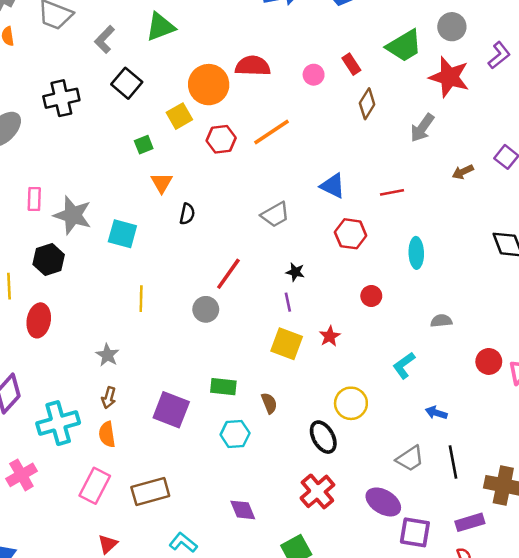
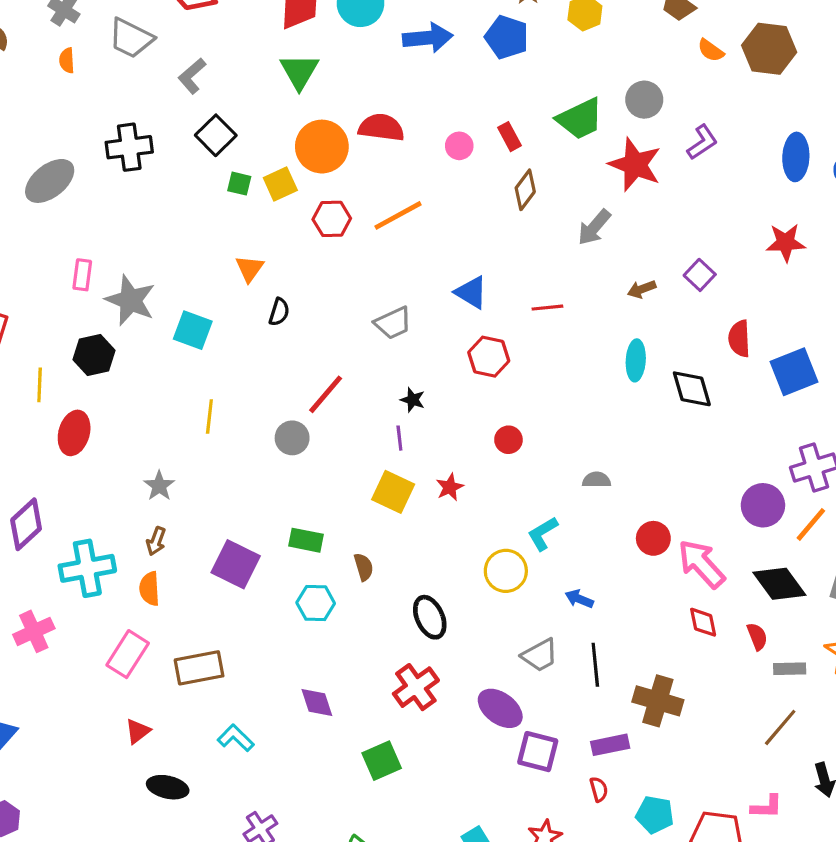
green triangle: (160, 27) -> (299, 71), moved, turned -44
green square: (144, 145) -> (239, 184), moved, turned 30
cyan ellipse: (416, 253) -> (636, 360), moved
yellow circle: (351, 403) -> (506, 571), moved

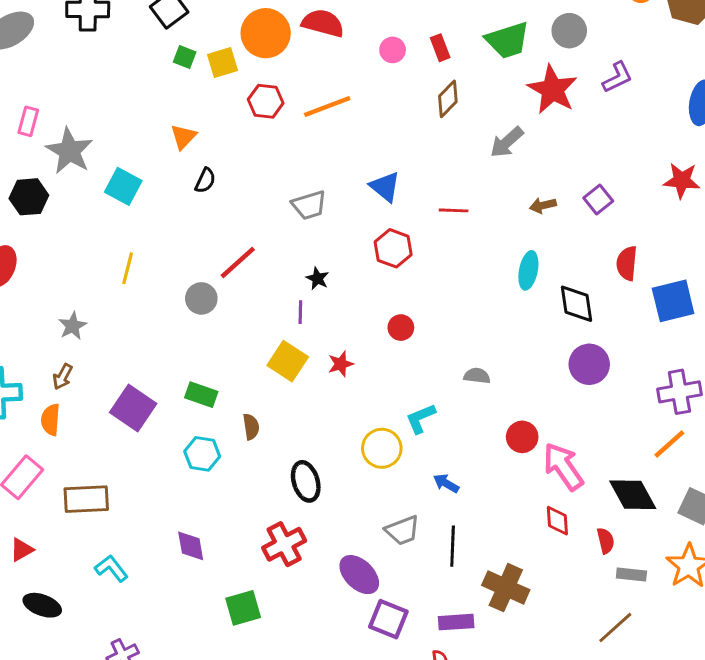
purple circle: (763, 505) -> (589, 364), moved

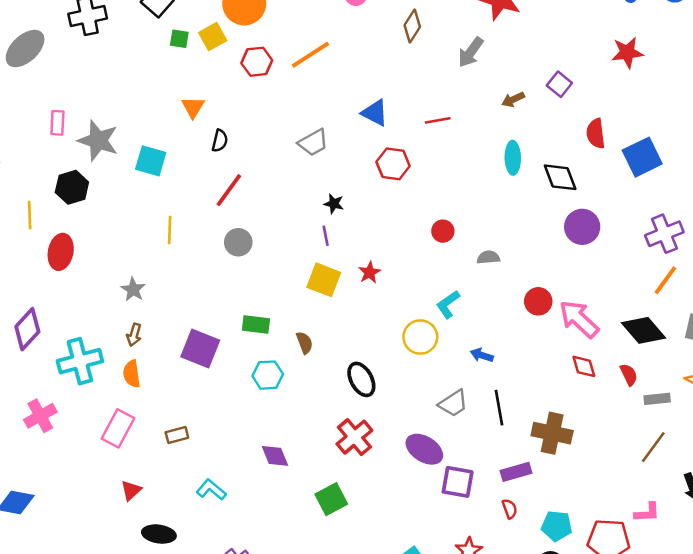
red line: (238, 262) -> (229, 190), moved
red circle: (401, 328) -> (443, 231), moved
brown rectangle: (86, 499) -> (177, 435), size x0.6

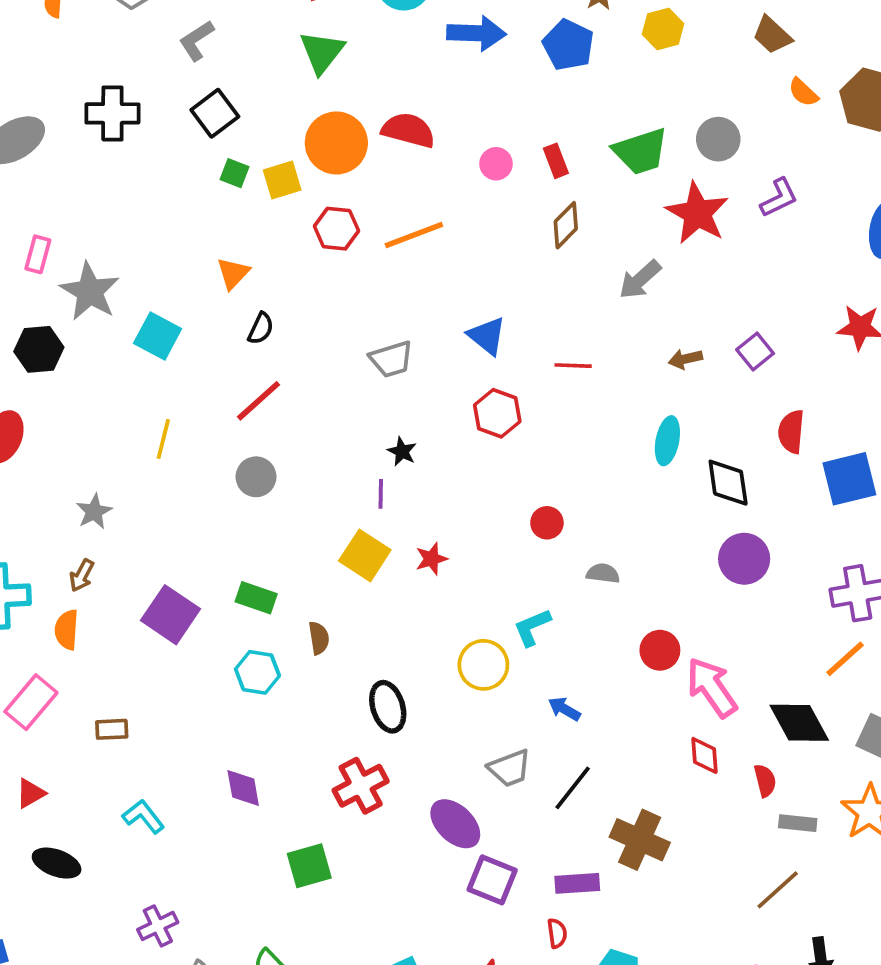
black line: (499, 408) -> (573, 788), turned 36

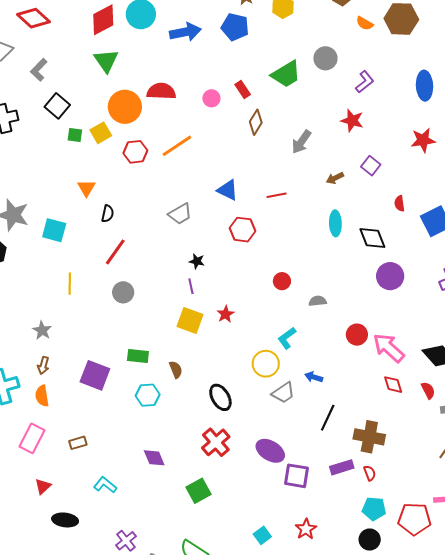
red star: (697, 213) -> (352, 121), moved, size x0.7
red semicircle: (791, 432) -> (399, 203), size x0.7
gray trapezoid: (510, 768) -> (283, 393), moved
red semicircle: (557, 933) -> (370, 473), moved

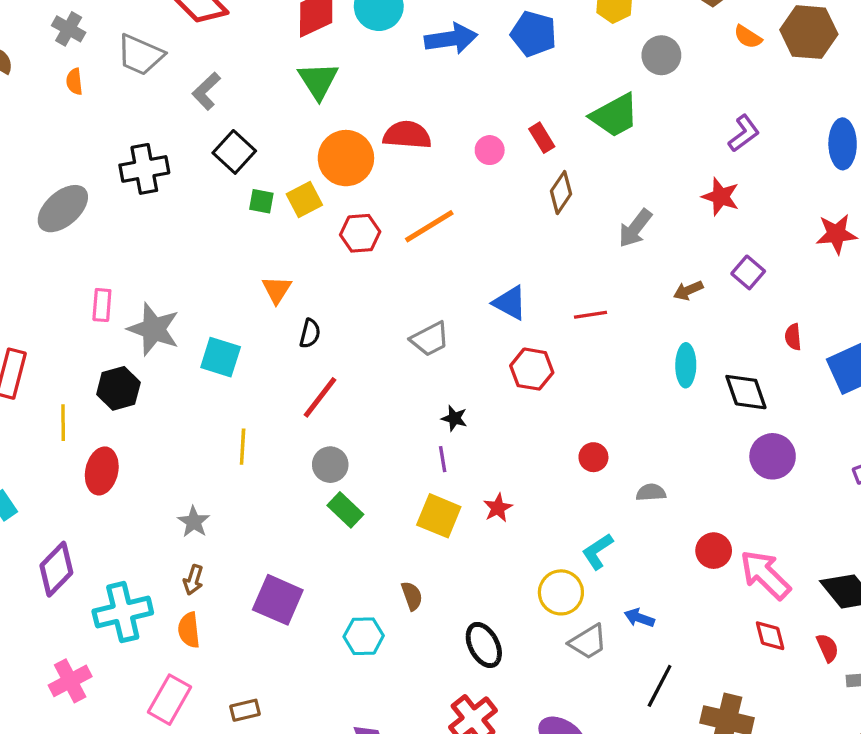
gray circle: (325, 58) -> (661, 55), moved
green rectangle: (138, 356) -> (345, 510), moved, turned 35

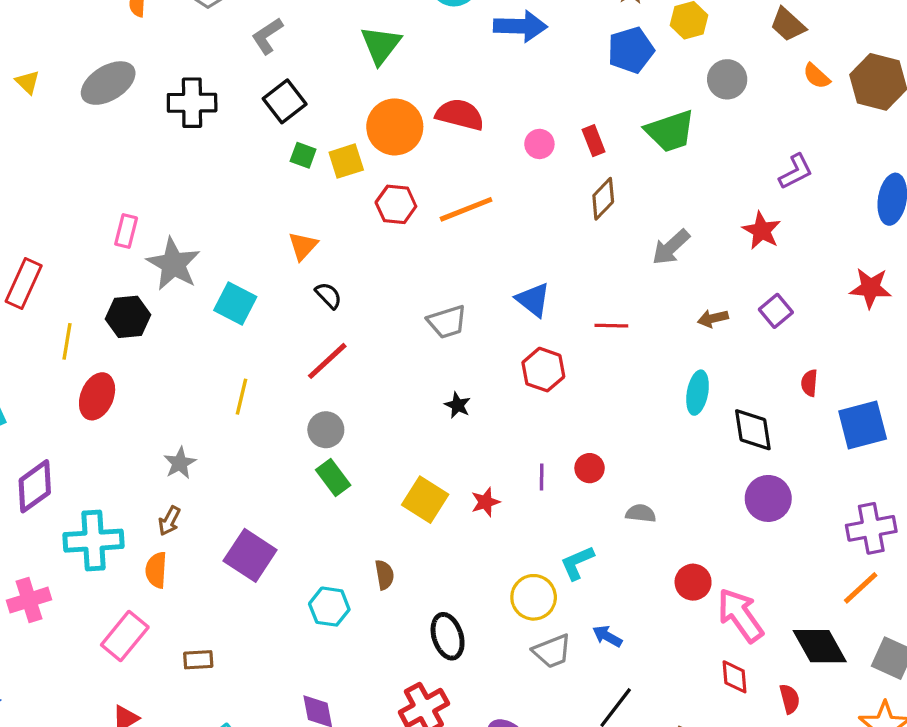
blue pentagon: (534, 34) -> (631, 50), moved, turned 30
gray ellipse: (63, 209) -> (108, 83), moved
black semicircle: (310, 333) -> (328, 295), turned -68
purple line: (443, 459) -> (542, 477), moved

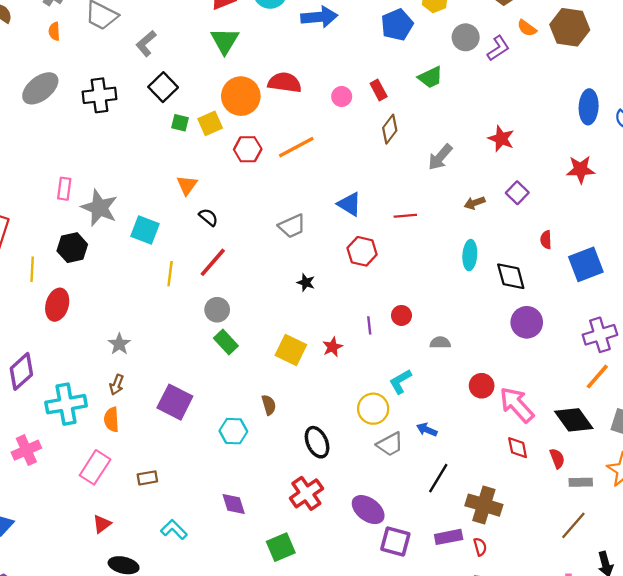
green trapezoid: (670, 131) -> (430, 77), size x0.7
purple L-shape: (796, 172) -> (498, 48), moved
yellow line: (242, 397) -> (170, 274), moved

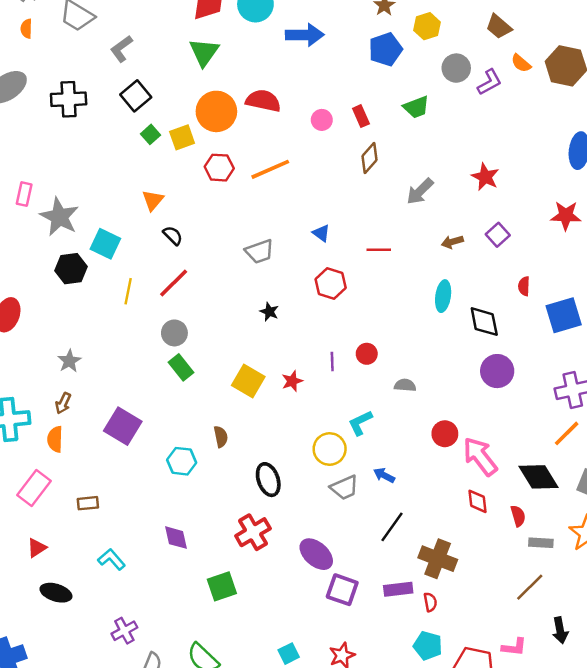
green square: (180, 123) -> (151, 134), turned 30
blue triangle: (350, 204) -> (321, 233), size x0.7
black hexagon: (72, 248) -> (71, 269), moved

